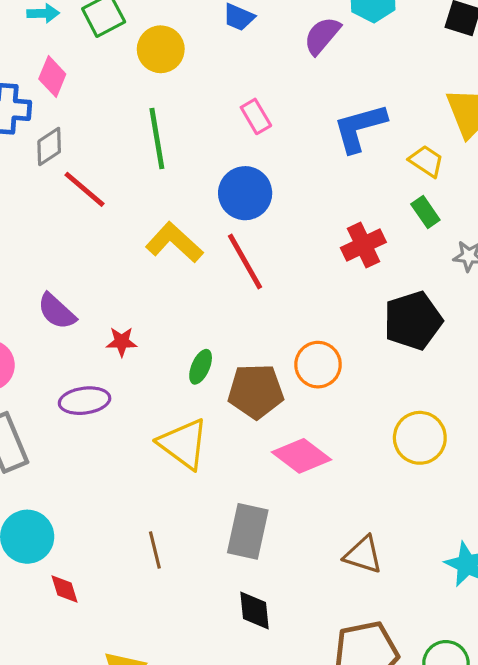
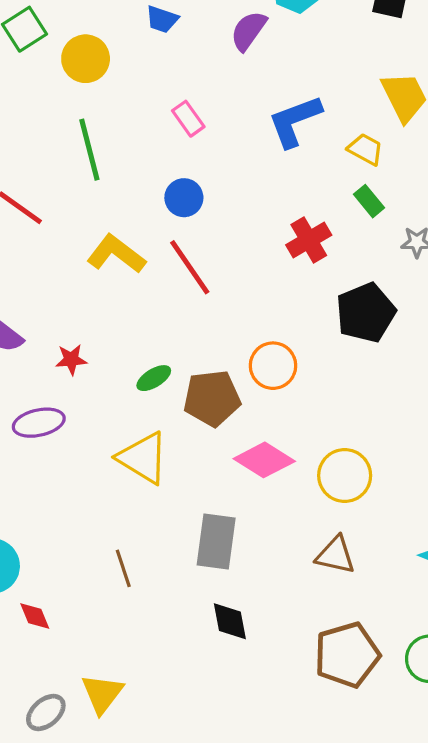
blue circle: (245, 193) -> (184, 198), size x0.7
green ellipse: (201, 367) -> (154, 378), turned 40
yellow circle: (420, 438) -> (345, 475), moved

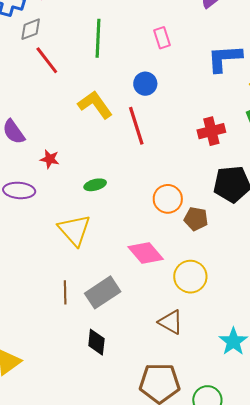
brown pentagon: (212, 398) -> (196, 219), moved, size x0.7
gray rectangle: (216, 541) -> (103, 292), turned 32
brown line: (123, 568) -> (65, 292), moved

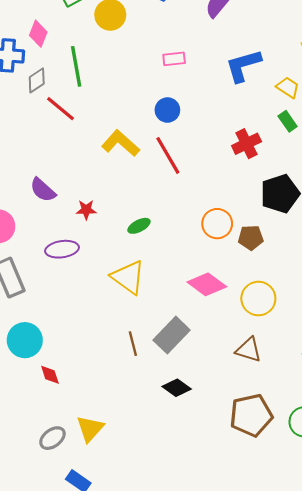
green line: (98, 38) -> (76, 66), moved
pink rectangle: (162, 38) -> (174, 59), turned -65
black diamond: (96, 342) -> (177, 388), turned -48

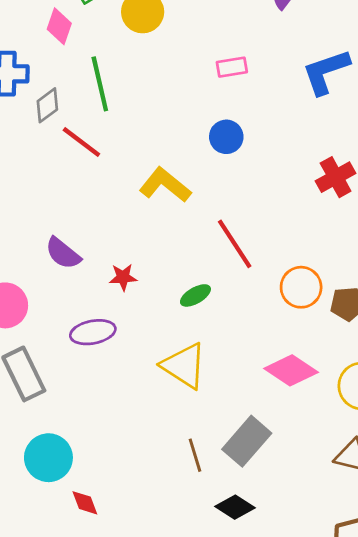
pink diamond: (38, 34) -> (59, 26), moved
red line: (168, 155) -> (235, 244), moved
black diamond: (177, 388) -> (235, 507), moved

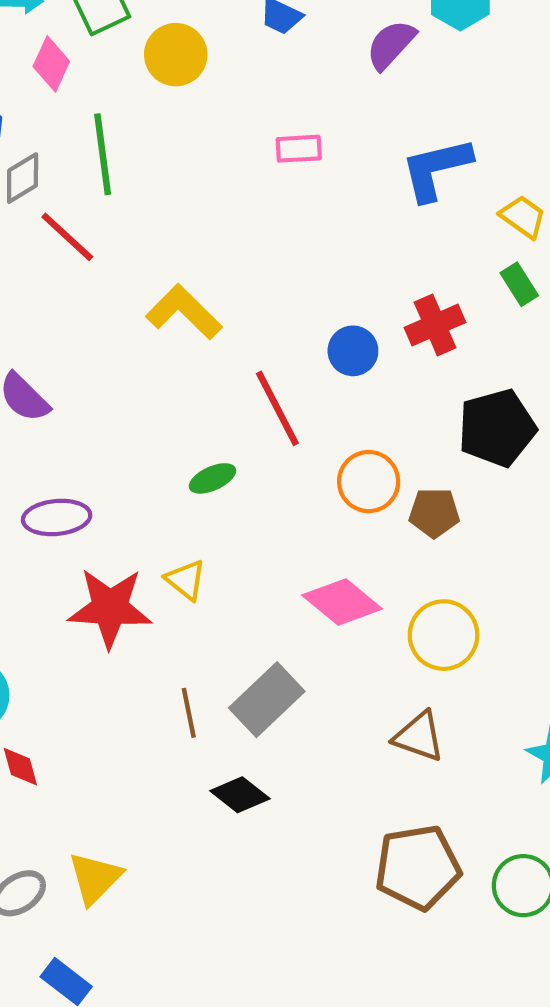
blue circle: (226, 137) -> (353, 351), moved
red star: (123, 277) -> (110, 608), moved, size x2.0
yellow triangle: (184, 366) -> (186, 580), size x0.6

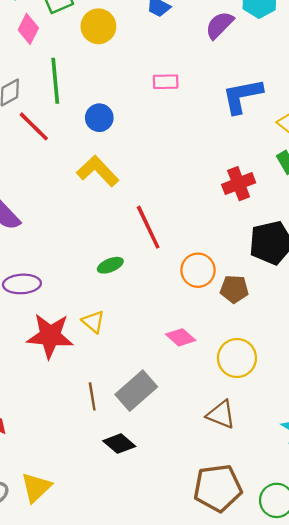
blue circle: (353, 351) -> (99, 118), moved
pink diamond: (342, 602) -> (181, 337), size x0.7

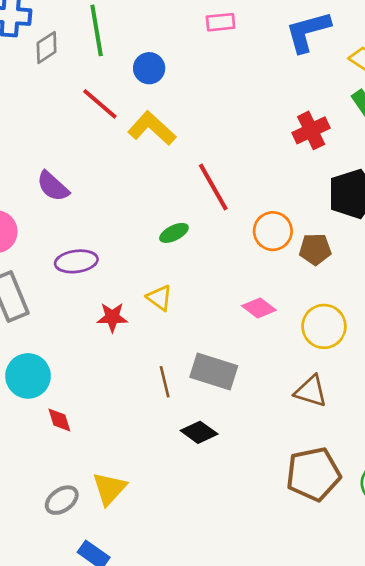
red line: (34, 126) -> (100, 104), moved
red star: (50, 336) -> (112, 317), size x0.6
gray rectangle: (136, 391) -> (214, 372), turned 63

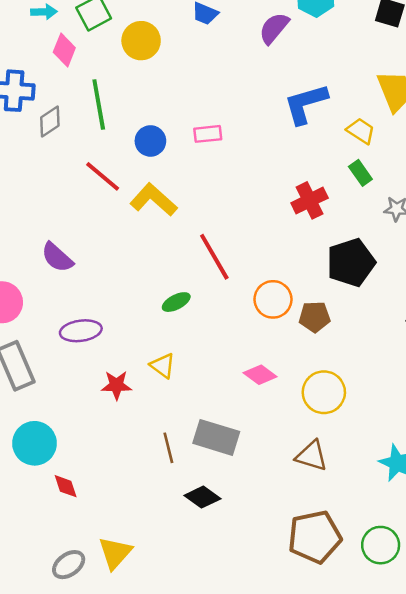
pink rectangle: (221, 22) -> (208, 134), moved

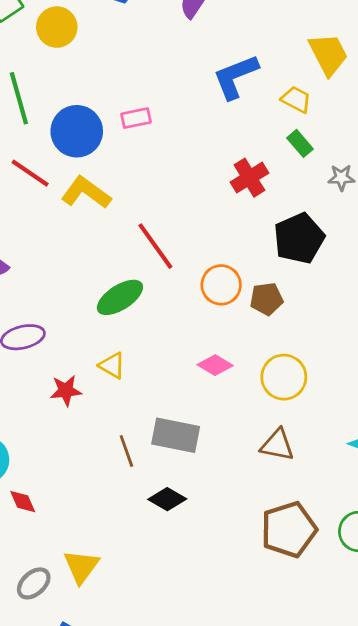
blue circle: (150, 141) -> (77, 131), size x1.6
green ellipse: (176, 302) -> (120, 297), size x1.6

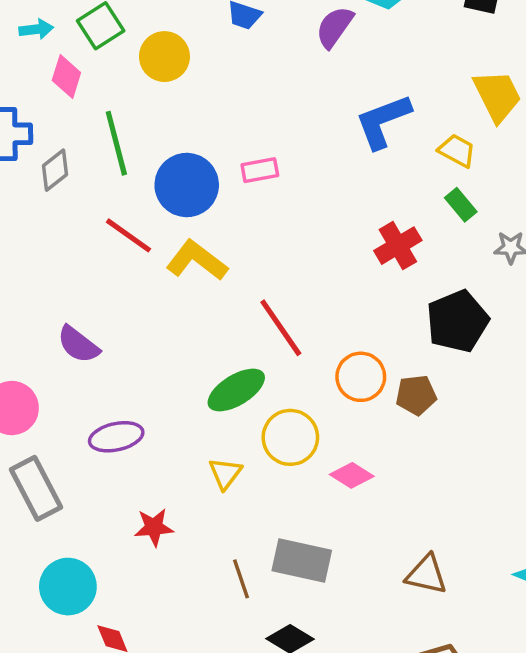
yellow triangle: (112, 365) -> (225, 473), turned 36
yellow circle: (284, 377) -> (290, 437), moved
red star: (66, 391) -> (154, 527), moved

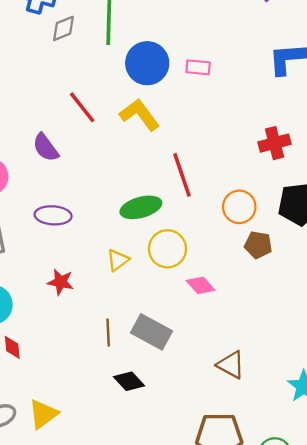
red line: (129, 235) -> (82, 107), moved
orange circle: (361, 377) -> (239, 207), moved

